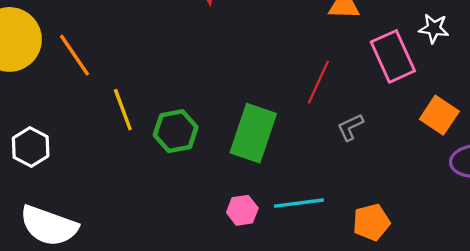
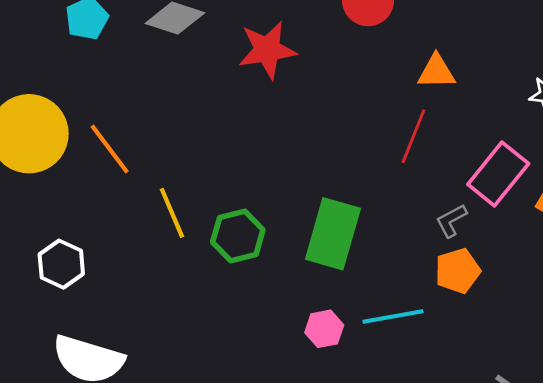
pink rectangle: (393, 56) -> (498, 174), moved, turned 66
red line: (318, 82) -> (413, 136), moved
orange pentagon: (371, 222) -> (458, 271), moved

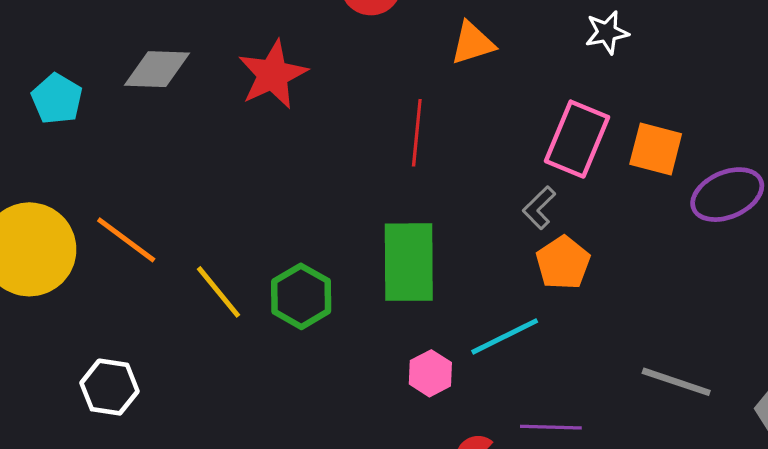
red line: (413, 136) -> (417, 133), moved

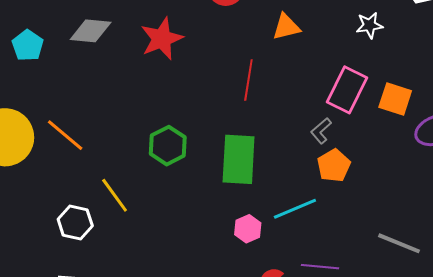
yellow line: (218, 292) -> (115, 195), moved
green hexagon: (301, 296) -> (168, 146), moved
white hexagon: (109, 387) -> (75, 223), moved

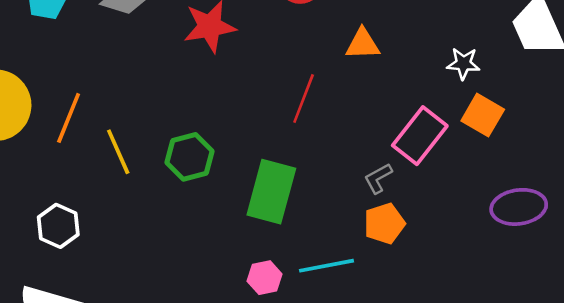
orange square: (395, 99) -> (483, 115), moved
orange line: (65, 135) -> (69, 118), turned 60
yellow line: (115, 195) -> (118, 152), moved

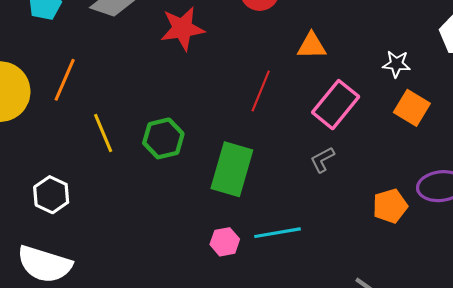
orange line: (69, 118) -> (65, 80), moved
pink rectangle: (420, 136) -> (336, 105), moved
orange pentagon: (384, 224) -> (390, 206), moved

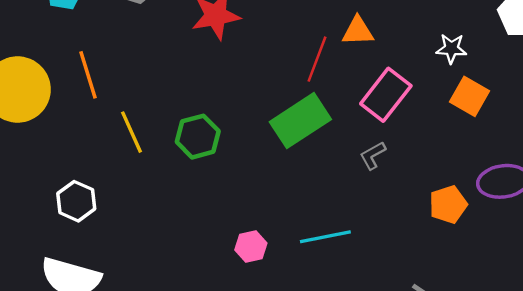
orange line: (65, 80) -> (88, 75), turned -39
red line: (261, 91) -> (317, 59), moved
green rectangle: (232, 169) -> (300, 121), moved, turned 42
pink hexagon: (225, 242) -> (251, 246), moved

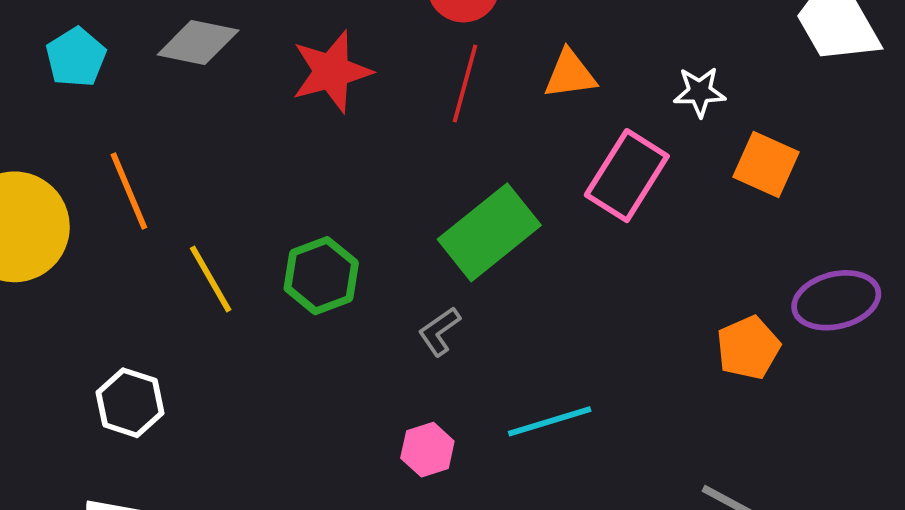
white star: (451, 49) -> (700, 92), moved
red line: (317, 59) -> (465, 83), moved
gray L-shape: (373, 155) -> (439, 331), moved

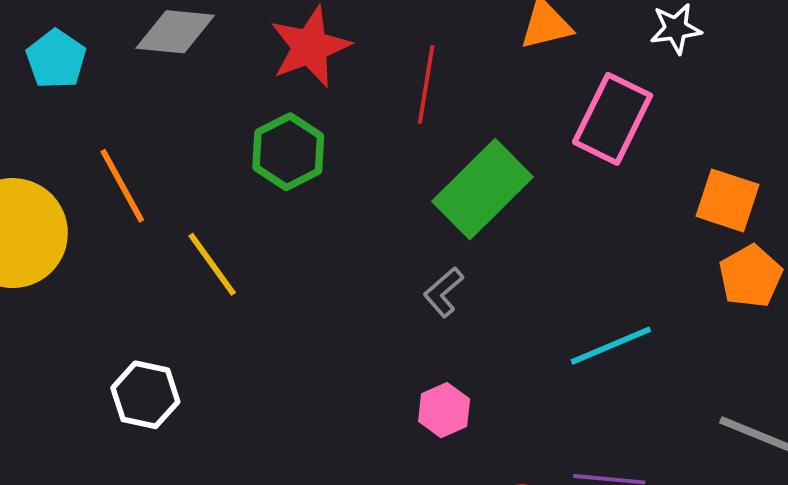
red line: (465, 83) -> (426, 84), moved
orange square: (766, 165) -> (727, 200), moved
green hexagon: (321, 276) -> (288, 152), moved
cyan line: (550, 421) -> (611, 346), moved

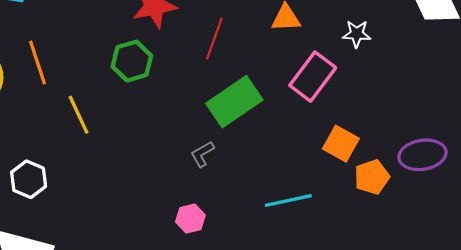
orange square: (727, 200) -> (341, 144), moved

